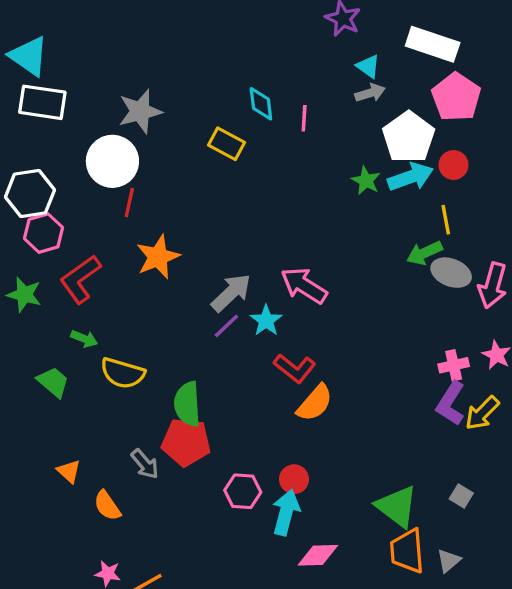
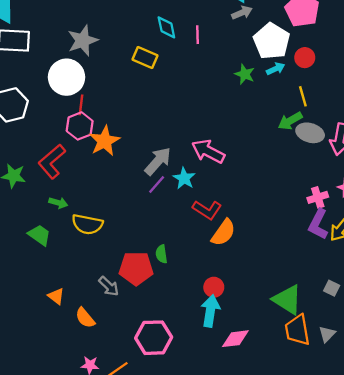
cyan arrow: (411, 177) -> (276, 69), size x0.6
pink hexagon: (44, 233) -> (80, 126), moved
green semicircle: (187, 404) -> (161, 254), moved, size x0.6
pink hexagon: (243, 491) -> (154, 338), moved, size x1.4

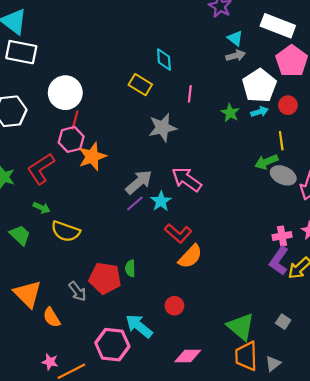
pink line: (197, 35) -> (190, 94), moved
gray star: (83, 41) -> (163, 128), moved
orange triangle: (56, 296) -> (28, 294), size x1.8
cyan arrow: (210, 311) -> (139, 326), moved, turned -68

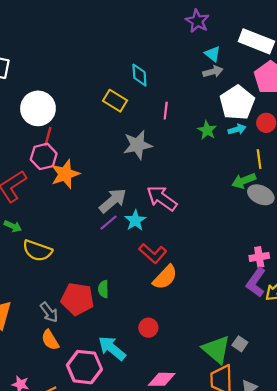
orange semicircle: (52, 317) -> (50, 340), moved
gray square: (283, 322) -> (240, 344), moved

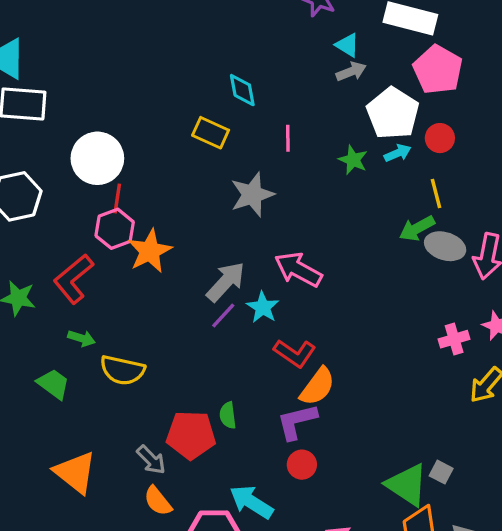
purple L-shape: (256, 282) -> (297, 422), moved, turned 48

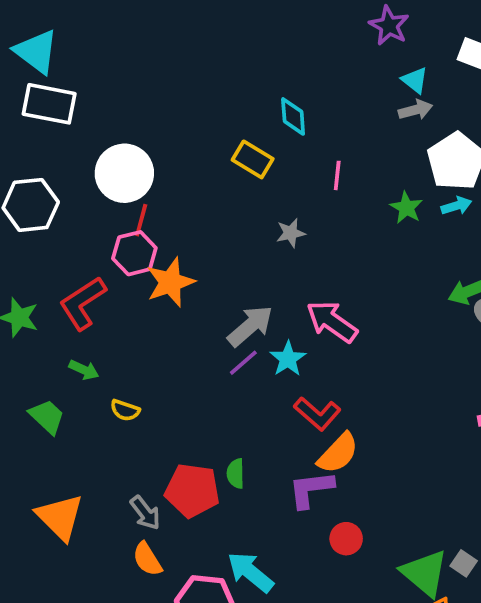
gray star: (252, 195) -> (291, 233), size x0.6
yellow semicircle: (122, 370) -> (125, 410), size x0.6
red circle: (302, 465) -> (346, 539), moved

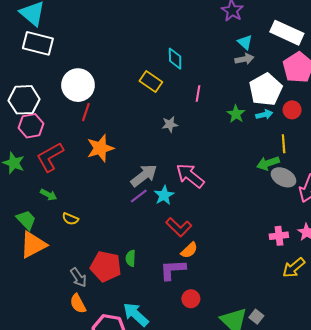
pink hexagon: (134, 253) -> (31, 126), moved
orange semicircle: (338, 453) -> (189, 250), size x0.7
orange triangle: (60, 517) -> (33, 245), moved, turned 44

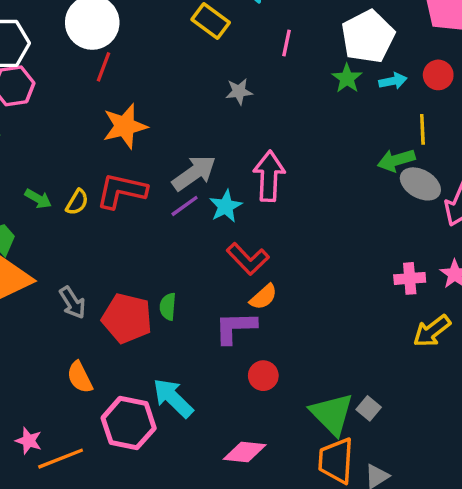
white pentagon: (266, 89) -> (368, 37), moved
red L-shape: (50, 157) -> (121, 191), moved, turned 40
pink arrow: (190, 176) -> (269, 176), turned 52
yellow semicircle: (70, 219) -> (77, 202), moved, turned -84
gray arrow: (78, 277) -> (72, 303), moved

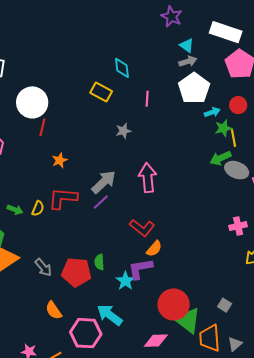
green star: (347, 78) -> (223, 128), moved, turned 30
orange star: (125, 126) -> (60, 160), size x0.6
cyan star: (226, 206) -> (125, 281), moved
red circle: (263, 376) -> (174, 304), moved, size x1.8
green triangle: (332, 414) -> (188, 320), moved

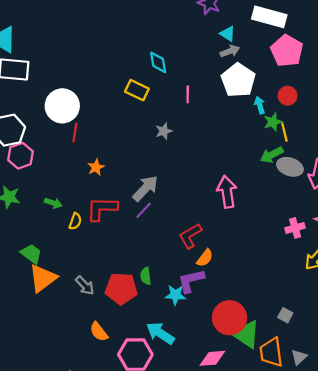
cyan arrow: (212, 112) -> (260, 105), turned -84
pink arrow: (148, 178) -> (227, 192), moved
green arrow: (15, 210) -> (53, 203), moved
red L-shape: (142, 228) -> (190, 236), turned 115
cyan star: (125, 281) -> (175, 295), turned -30

